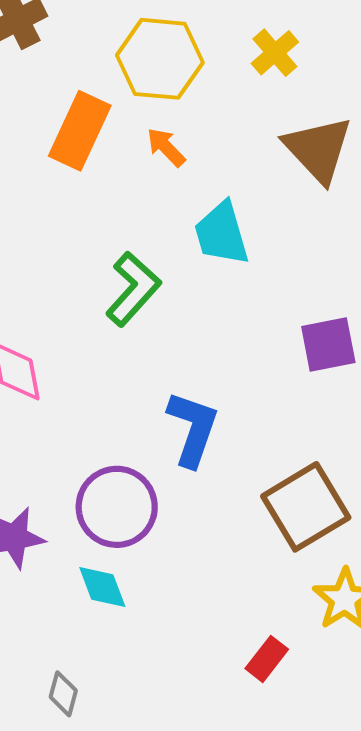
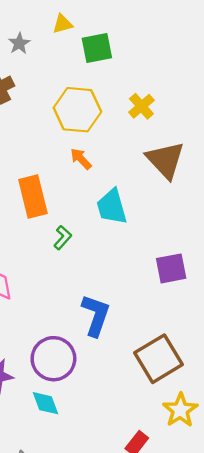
orange rectangle: (80, 131) -> (33, 196), moved, turned -39
green L-shape: (133, 289) -> (63, 238), size x0.6

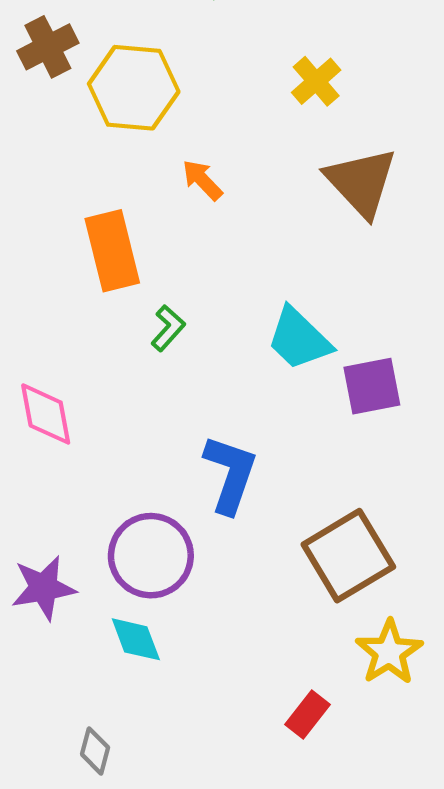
yellow hexagon: (77, 110) -> (134, 88), moved
cyan trapezoid: (112, 207) -> (299, 339), moved, turned -30

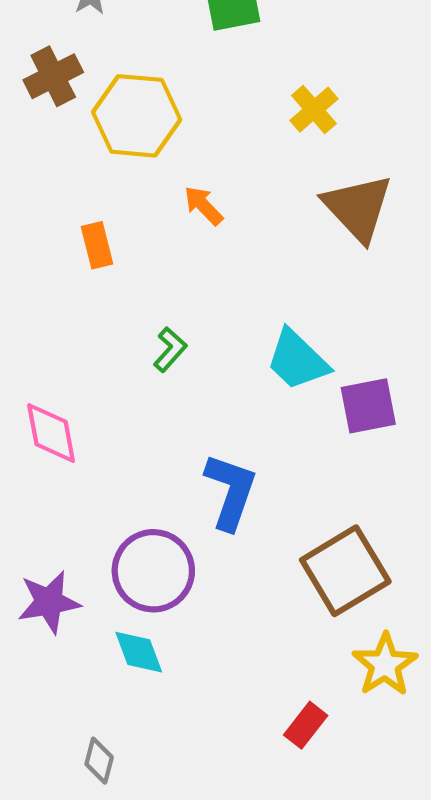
orange rectangle: (112, 251) -> (97, 245), moved, size x0.6

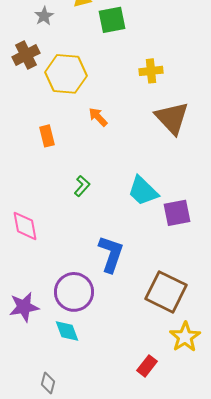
yellow cross: (314, 110) -> (151, 71), turned 35
brown square: (345, 571) -> (166, 292), turned -33

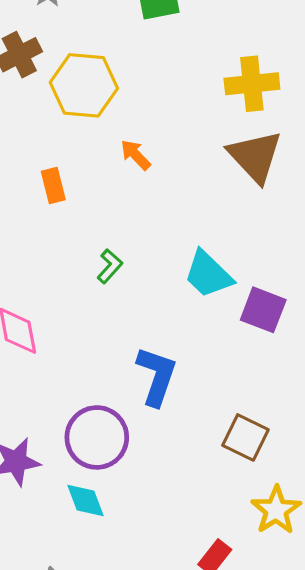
yellow cross: (151, 71) -> (252, 84), moved, size x1.4
purple square: (177, 213) -> (263, 310), turned 32
brown square: (166, 292) -> (245, 437), size x0.7

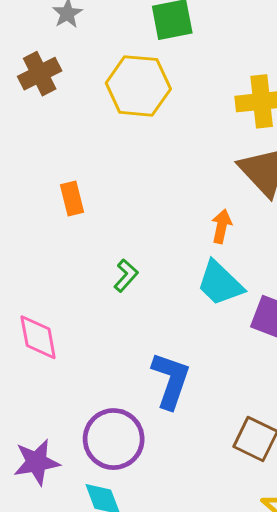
yellow hexagon: (84, 85) -> (138, 86), moved
orange arrow: (136, 155) -> (222, 226), moved, turned 56

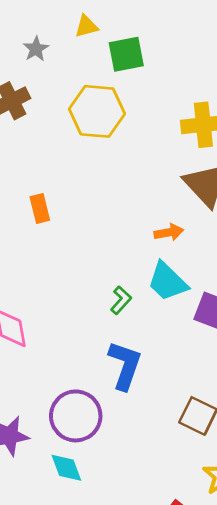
orange arrow: (222, 226) -> (169, 232), turned 68
green L-shape: (126, 276) -> (121, 300), moved

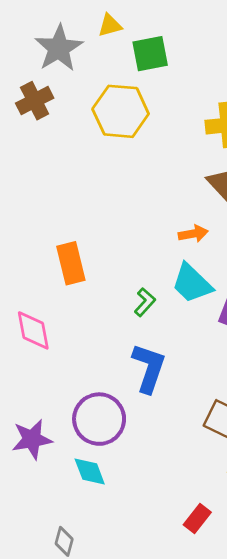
gray star: (36, 49) -> (59, 48), size x1.8
orange rectangle: (40, 208) -> (71, 263), moved, size x1.4

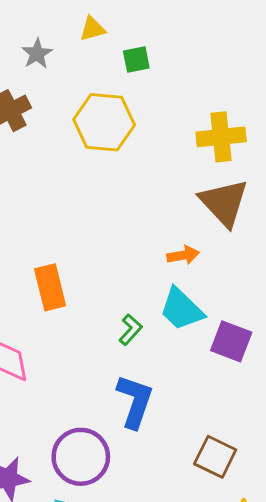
gray star: (59, 48) -> (37, 54), size x0.6
green square: (150, 54) -> (136, 59), size x0.7

